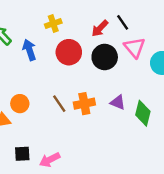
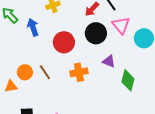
red circle: (69, 52) -> (64, 42), moved
purple triangle: (118, 102) -> (109, 61), moved
brown line: (59, 104) -> (45, 72), moved

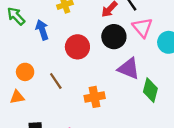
purple triangle: (109, 61) -> (129, 69), size x1.5
orange circle: (25, 72) -> (25, 72), moved
orange cross: (79, 72) -> (95, 97), moved

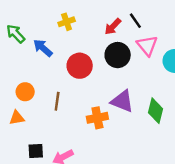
blue arrow: (42, 30) -> (43, 48), turned -30
purple triangle: (129, 69) -> (122, 101), moved
brown line: (56, 81) -> (57, 101), turned 42

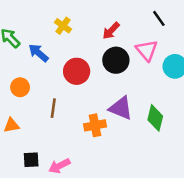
black line: (135, 21) -> (159, 18), moved
yellow cross: (67, 22) -> (63, 26), turned -35
orange circle: (25, 92) -> (20, 87), moved

